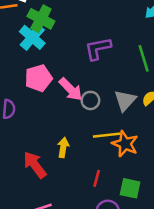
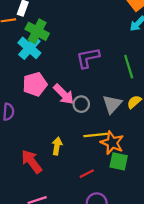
red line: (97, 178) -> (87, 174), turned 48
green square: (130, 188) -> (119, 161), moved

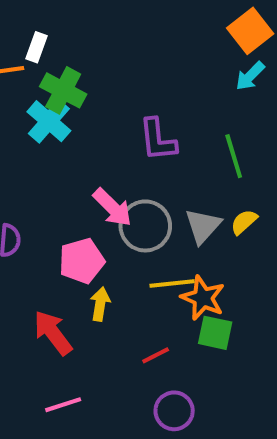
purple L-shape: (88, 58) -> (158, 140), turned -85
pink pentagon: (35, 84) -> (82, 261), moved
gray circle: (81, 104) -> (145, 226), size x1.6

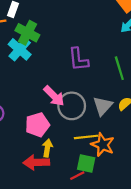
red arrow: (53, 333) -> (36, 162), moved, turned -55
green square: (215, 333) -> (86, 164), moved

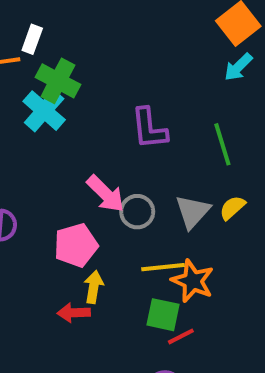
gray circle: (72, 106) -> (137, 212), size x0.7
red arrow: (36, 162) -> (74, 313), size x0.7
red line: (77, 176) -> (181, 336), moved

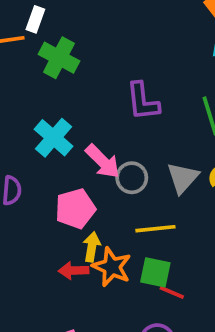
cyan cross: (44, 111) -> (54, 138), moved
orange star: (193, 281) -> (112, 267), moved
red line: (181, 336) -> (172, 292), turned 50

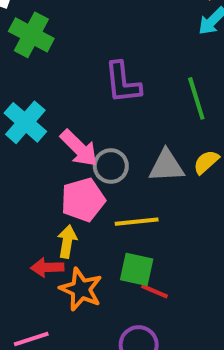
gray triangle: (183, 178) -> (166, 166), turned 45
pink pentagon: (75, 209) -> (83, 200), moved
orange star: (112, 267) -> (81, 289), moved

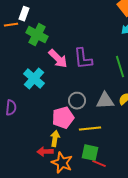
pink arrow: (79, 148) -> (58, 59), moved

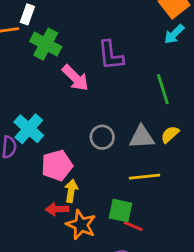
purple L-shape: (83, 59) -> (111, 55), moved
cyan cross: (34, 79) -> (29, 129), moved
pink pentagon: (63, 118) -> (57, 165), moved
yellow line: (90, 129) -> (145, 177), moved

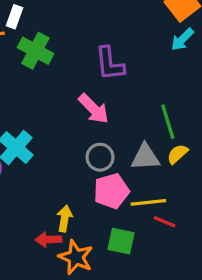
pink arrow: (75, 78) -> (94, 109), moved
green line: (163, 89) -> (168, 122), moved
pink pentagon: (57, 165) -> (111, 191), moved
red line: (133, 226) -> (165, 222), moved

